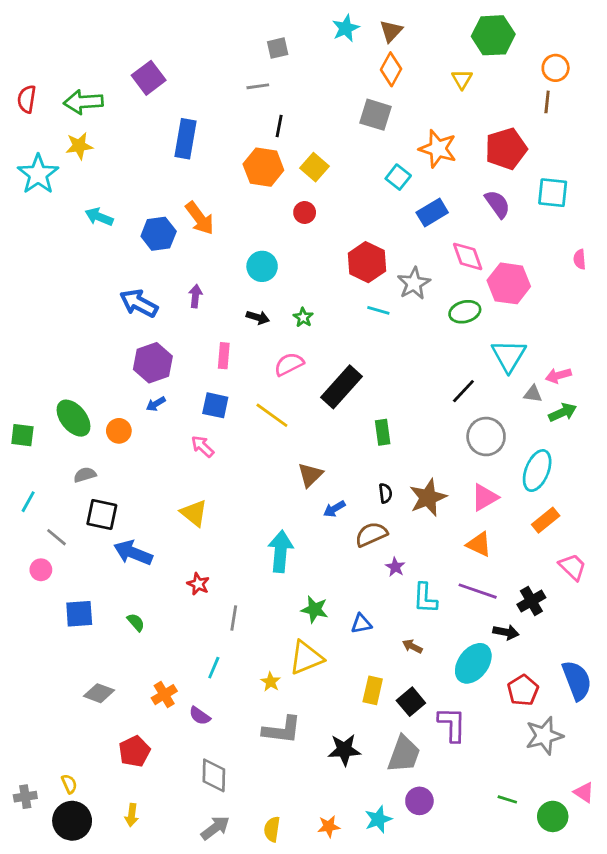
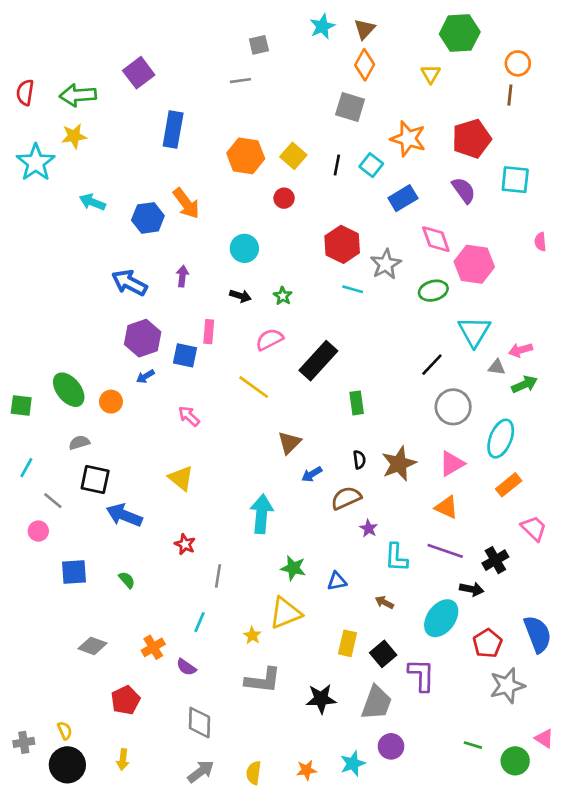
black line: (279, 126) -> (337, 165), moved
blue square: (215, 405) -> (185, 355), moved

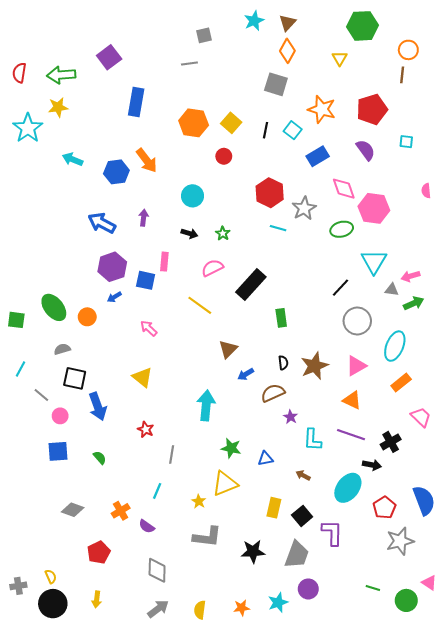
cyan square: (515, 180) -> (406, 142), size x0.6
blue arrow: (124, 515) -> (98, 406), turned -132
pink circle: (38, 531) -> (60, 416), moved

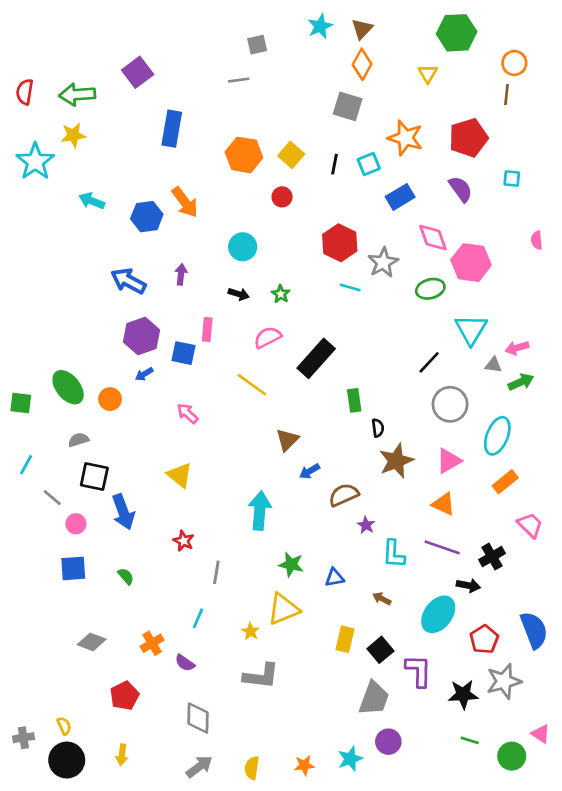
cyan square: (293, 130) -> (369, 164), turned 30
black semicircle: (283, 363) -> (378, 428), moved
black star: (253, 551) -> (463, 694), moved

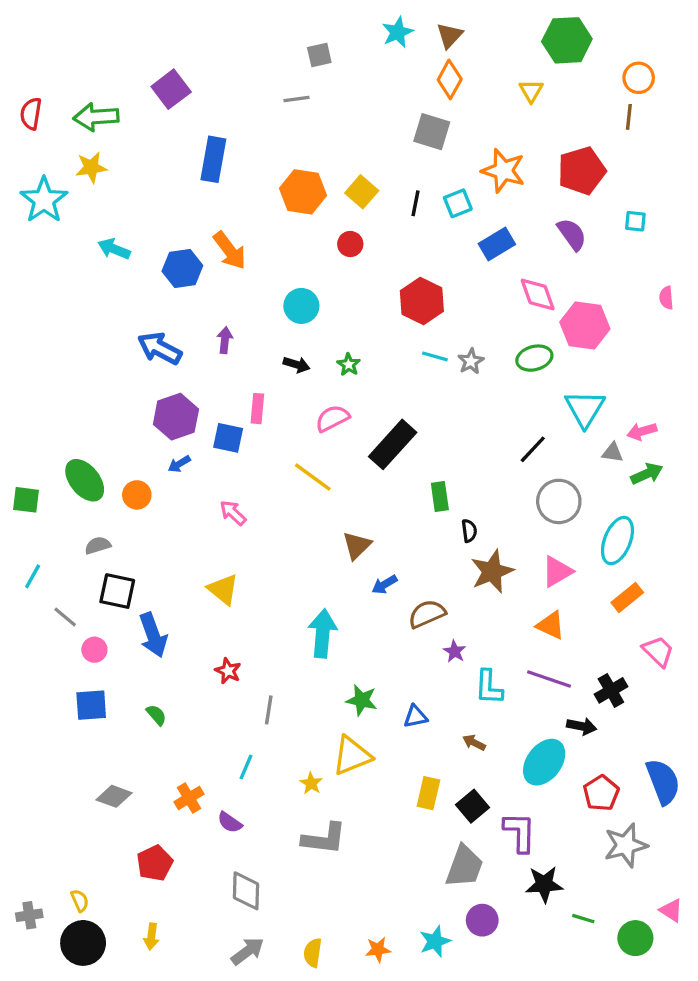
gray star: (383, 263) -> (471, 361), moved, size x0.7
black star: (463, 694) -> (544, 884), moved

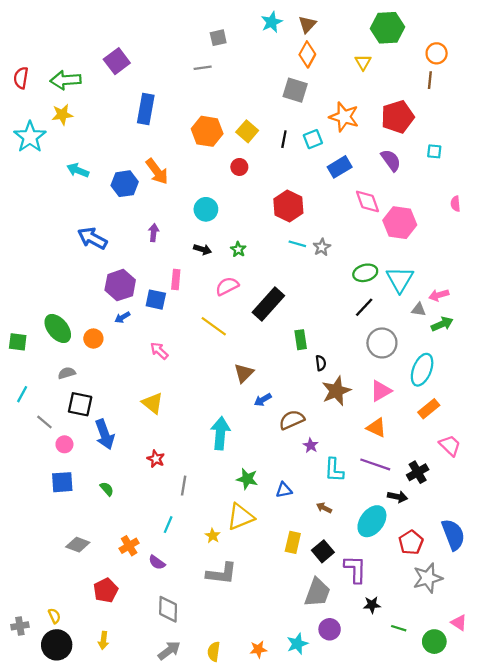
blue arrow: (160, 348) -> (92, 238), moved
green ellipse: (534, 358) -> (365, 273), moved
black star: (544, 884) -> (372, 605), size x0.7

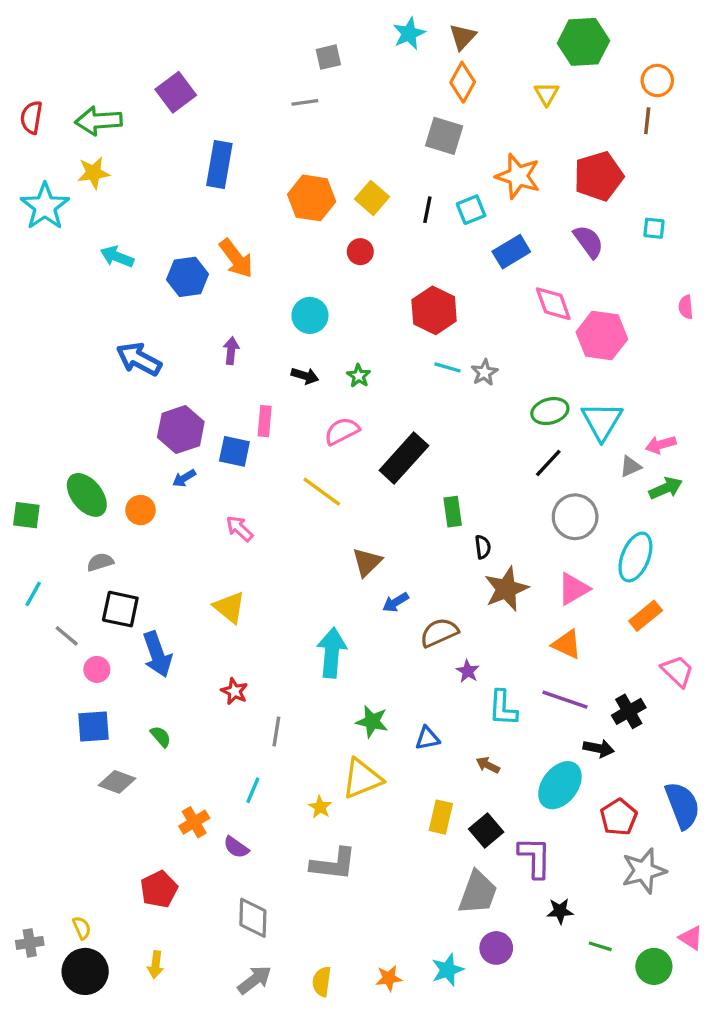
gray triangle: (419, 310) -> (630, 466), turned -32
gray diamond: (78, 545) -> (117, 782), moved

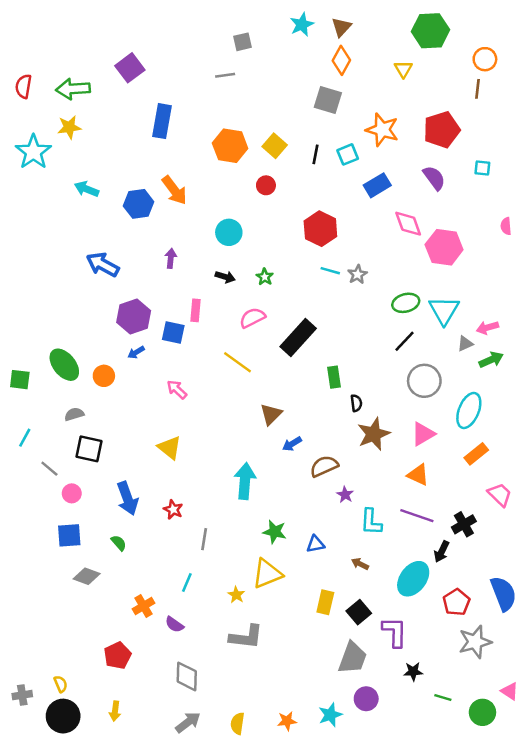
blue arrow: (157, 654) -> (127, 498), moved
black arrow: (599, 748) -> (442, 552), turned 105

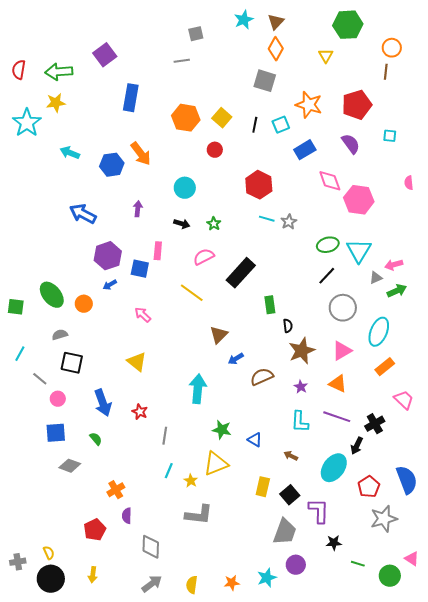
purple star: (345, 495) -> (301, 387), moved
blue triangle: (315, 544) -> (255, 440), turned 42
cyan line: (187, 582) -> (169, 471), moved
purple semicircle: (174, 625) -> (127, 516), moved, turned 56

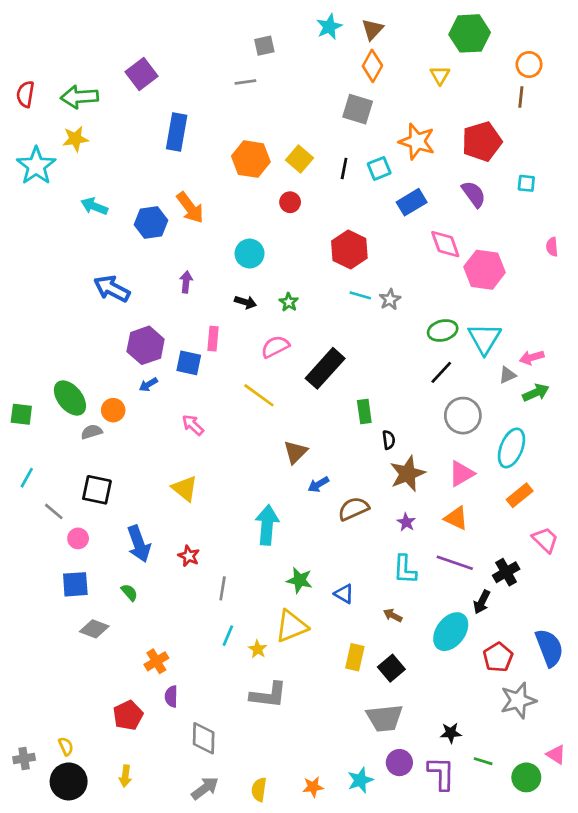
gray semicircle: (60, 335) -> (92, 432), moved
purple L-shape: (319, 511) -> (441, 773), moved
gray trapezoid: (285, 532) -> (385, 718), turned 64

